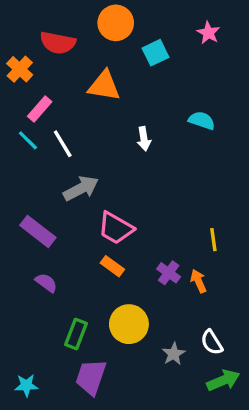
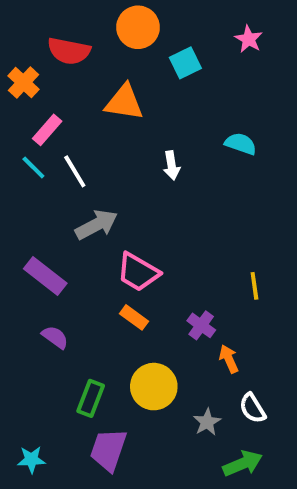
orange arrow: (198, 281) -> (229, 359), moved
green arrow: (223, 380) -> (243, 464), moved

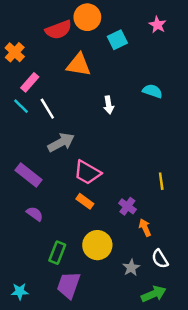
red semicircle: (69, 51) -> (59, 30), moved, turned -32

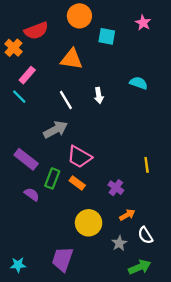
red semicircle: (59, 30) -> (36, 31), moved
cyan square: (117, 40) -> (107, 36), turned 36
white line: (47, 109) -> (66, 100), moved
orange arrow: (145, 228) -> (127, 215), moved, turned 84
green rectangle: (57, 253) -> (52, 178), moved

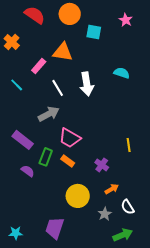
red semicircle: (36, 31) -> (35, 15), moved, turned -125
pink rectangle: (27, 75) -> (39, 66), moved
white arrow: (99, 95) -> (87, 84), size x1.6

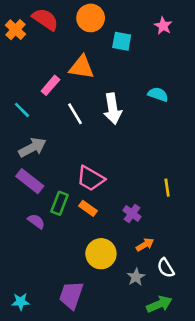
orange cross: (12, 42) -> (15, 30), moved
gray arrow: (49, 114) -> (32, 147), moved

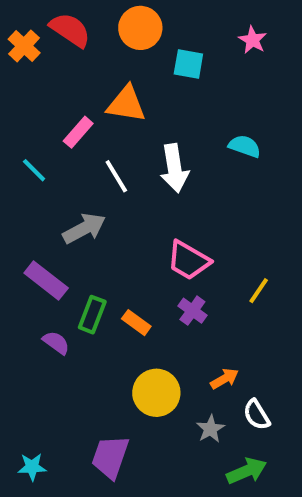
gray arrow: (32, 147) -> (84, 228), moved
pink trapezoid: (91, 179) -> (188, 260), moved
yellow line: (167, 188) -> (259, 291), turned 42
purple cross: (132, 214) -> (192, 311), moved

